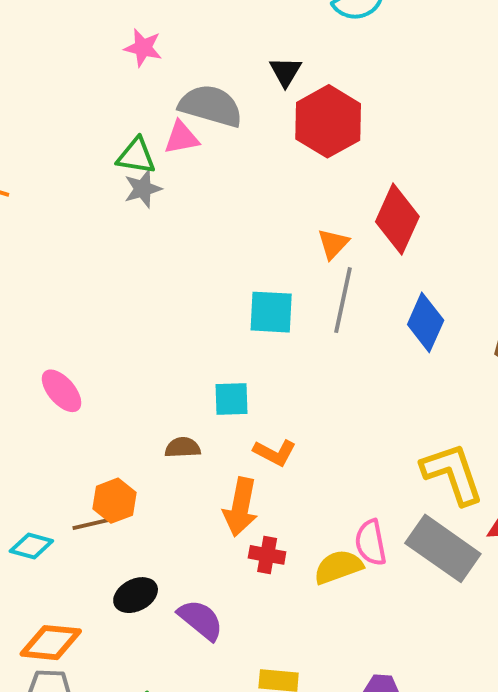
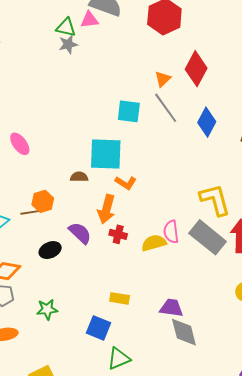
gray line: (343, 300) -> (166, 108), turned -52
cyan square: (232, 399) -> (106, 154), size x1.8
purple semicircle: (201, 620) -> (80, 233), moved

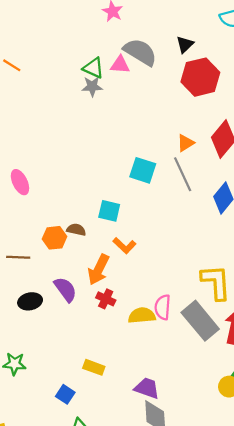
cyan square: (106, 154) -> (109, 211), size x0.6
orange hexagon: (43, 201) -> (54, 238), moved
blue square: (98, 328) -> (65, 394), size x0.7

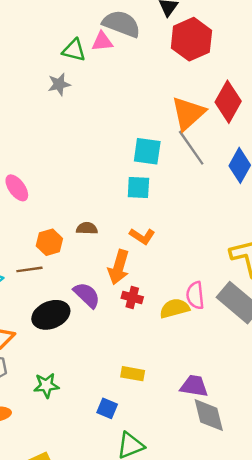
gray star: (92, 86) -> (59, 84), moved
orange triangle: (186, 143) -> (188, 113), size x1.8
cyan square: (109, 211) -> (138, 187), moved
orange hexagon: (54, 238) -> (49, 242), moved
black ellipse: (30, 301) -> (51, 315), size x1.4

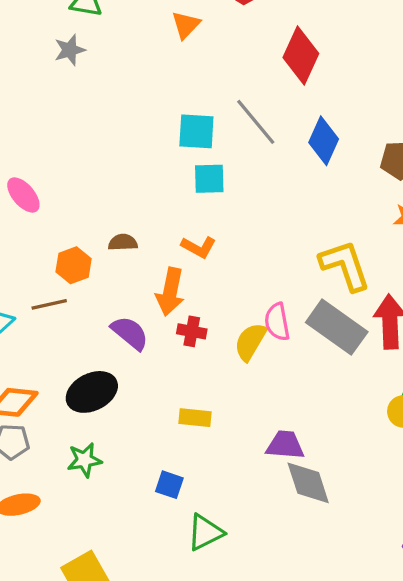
orange triangle: (188, 113) -> (186, 25), moved, size x0.6
cyan square: (138, 187) -> (209, 179), moved
yellow semicircle: (175, 308) -> (250, 342), turned -40
black ellipse: (51, 315) -> (92, 392), moved
yellow rectangle: (133, 374) -> (195, 418), moved

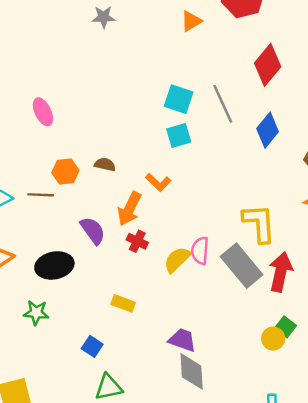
cyan square: (209, 179) -> (179, 135), turned -30

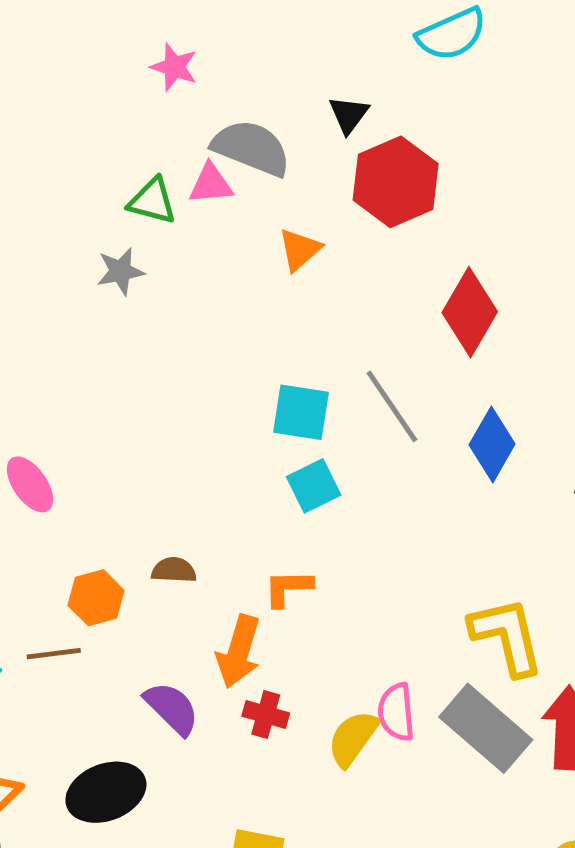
orange L-shape: (158, 182) -> (288, 588), turned 145

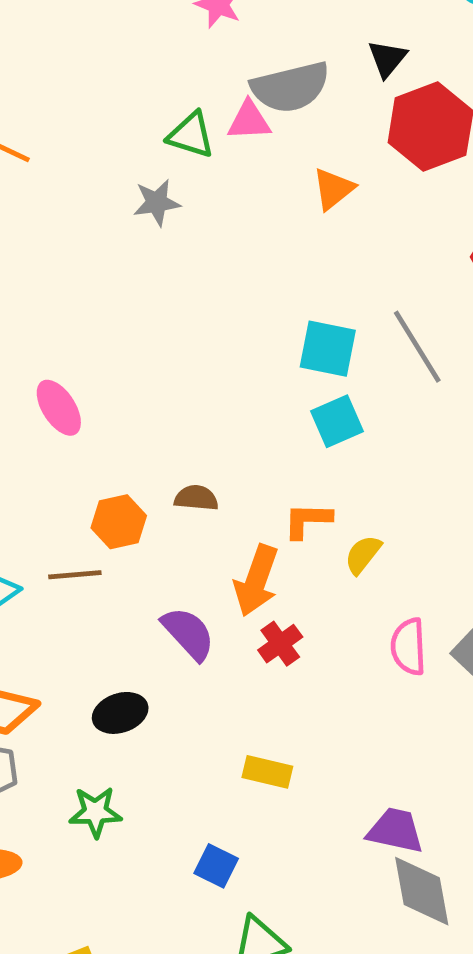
gray semicircle: (251, 148) -> (290, 87), turned 142
red cross: (266, 715) -> (280, 644), turned 36
yellow semicircle: (353, 738) -> (363, 554), moved, size x0.7
black ellipse: (106, 792) -> (120, 713), size x0.7

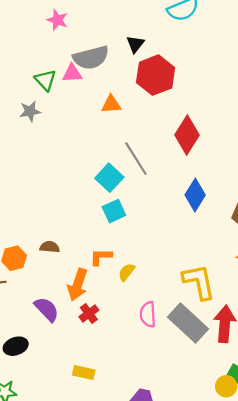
green triangle: (191, 135) -> (45, 80), turned 30
orange triangle: (333, 189) -> (111, 104), turned 35
gray line: (417, 347) -> (136, 159), moved
cyan square: (328, 349) -> (109, 178), turned 32

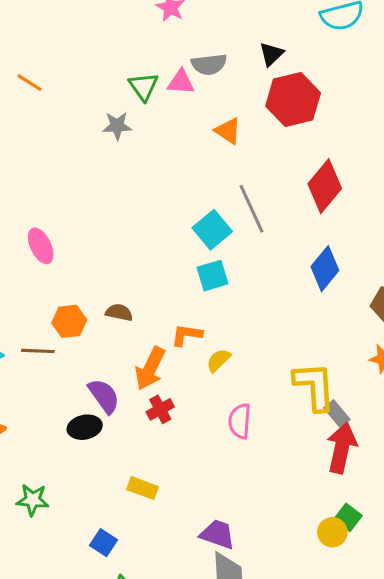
gray semicircle: (91, 58) -> (209, 64), size x0.7
orange triangle: (111, 104) -> (228, 131), turned 30
gray rectangle: (188, 323) -> (337, 414), moved, size x0.5
black ellipse: (16, 346) -> (85, 427), moved

